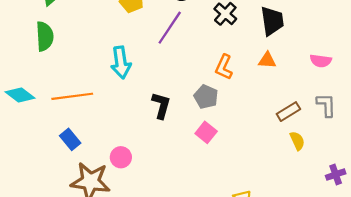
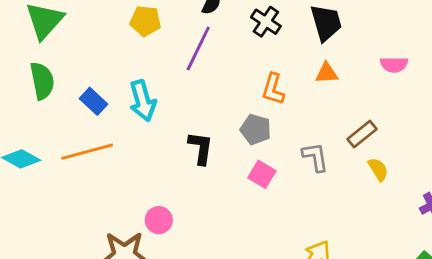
gray L-shape: (326, 105) -> (315, 157), moved
blue rectangle: (70, 139) -> (94, 101), moved

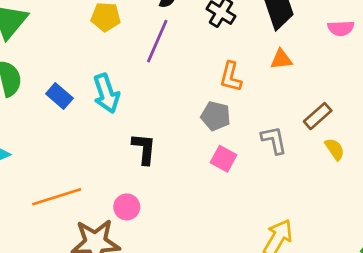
pink semicircle: (394, 65) -> (341, 28), moved
black L-shape: (201, 148) -> (144, 149), moved
orange line: (87, 152) -> (57, 197), moved

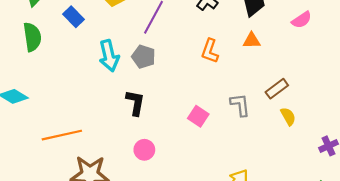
pink semicircle: (341, 28) -> (302, 20), turned -36
blue rectangle: (59, 96) -> (74, 17), moved
gray pentagon: (216, 116) -> (144, 57), moved
pink circle: (127, 207) -> (144, 150), moved

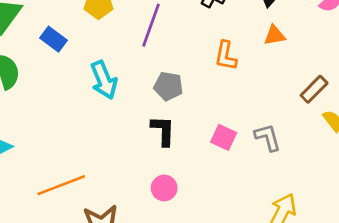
gray pentagon: (144, 57) -> (168, 86), moved
black L-shape: (135, 103) -> (163, 131), moved
gray L-shape: (240, 105) -> (268, 137), moved

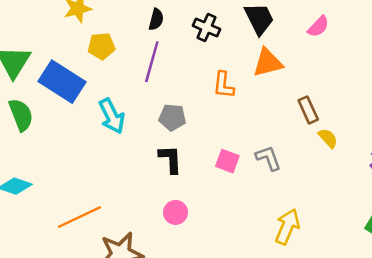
orange triangle: (275, 35) -> (268, 63), size x1.5
blue rectangle: (53, 39) -> (62, 82), size x1.8
brown rectangle: (314, 89) -> (308, 110), turned -65

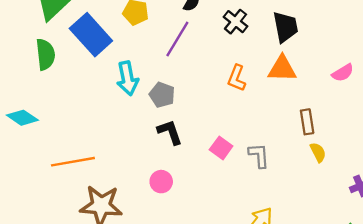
pink semicircle: (318, 27) -> (343, 73), moved
gray pentagon: (172, 117) -> (162, 95), moved
black L-shape: (170, 159) -> (170, 132), turned -32

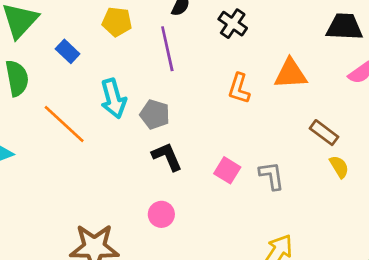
black trapezoid: (285, 27) -> (344, 27), moved, turned -72
blue rectangle: (91, 35) -> (68, 51), size x0.5
purple line: (177, 39) -> (167, 49), turned -39
brown rectangle: (307, 122) -> (324, 133), turned -40
orange line: (73, 162) -> (64, 124), moved, turned 57

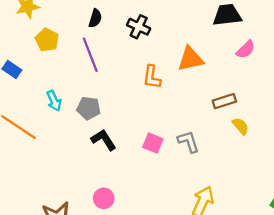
yellow pentagon: (117, 22) -> (47, 40), turned 30
cyan arrow: (113, 98) -> (54, 101), size x0.7
brown rectangle: (324, 133) -> (224, 101), turned -45
pink circle: (161, 214) -> (104, 198), moved

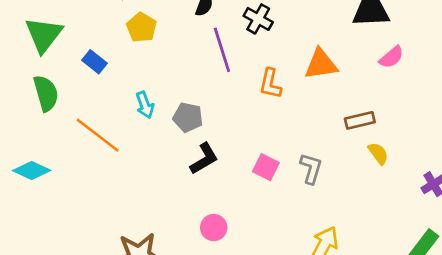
purple line: (90, 55) -> (222, 50), moved
black L-shape: (104, 140) -> (204, 159), turned 88
gray L-shape: (188, 142) -> (311, 168), turned 30
pink circle: (104, 198) -> (214, 228), moved

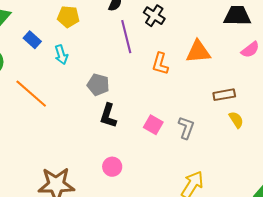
yellow pentagon: (141, 27) -> (68, 17), turned -30
cyan arrow: (145, 105) -> (61, 55), moved
black L-shape: (204, 159) -> (108, 116), turned 135

